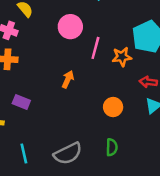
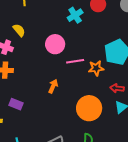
pink line: (95, 48) -> (75, 61), turned 66
orange circle: (113, 107) -> (89, 108), size x1.6

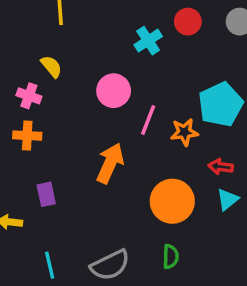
pink line: (75, 61) -> (148, 120), turned -60
orange arrow: (53, 86) -> (110, 163), size x1.6
purple rectangle: (16, 104) -> (46, 194), turned 56

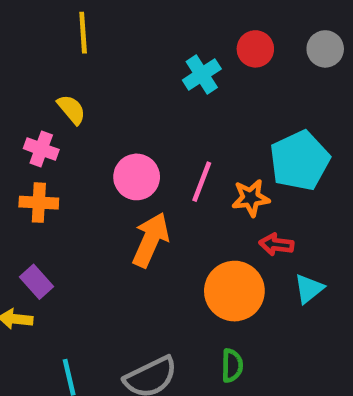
pink circle: (114, 91) -> (137, 177), moved
red arrow: (221, 167) -> (276, 244), moved
purple rectangle: (46, 194) -> (37, 282), moved, turned -30

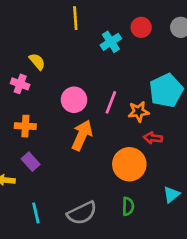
yellow line: (83, 33) -> (75, 18), moved
orange cross: (39, 203) -> (25, 126), moved
purple rectangle: (37, 282) -> (31, 162), moved
cyan triangle: (309, 289) -> (171, 195), moved

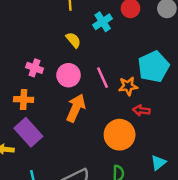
yellow semicircle: (37, 62) -> (73, 40), moved
pink cross: (20, 84) -> (35, 68), moved
pink line: (111, 102) -> (103, 78), turned -45
purple rectangle: (31, 162) -> (28, 132), size x1.6

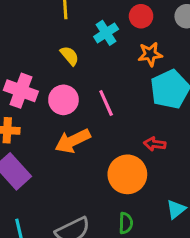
pink cross: (35, 68) -> (21, 91), size x1.5
orange star: (128, 86) -> (150, 54), moved
orange arrow: (76, 108) -> (73, 141), turned -140

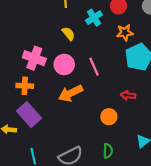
orange circle: (127, 174) -> (109, 117), size x0.6

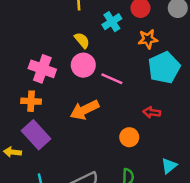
pink circle: (64, 65) -> (83, 65), moved
pink line: (94, 67) -> (112, 79), turned -42

